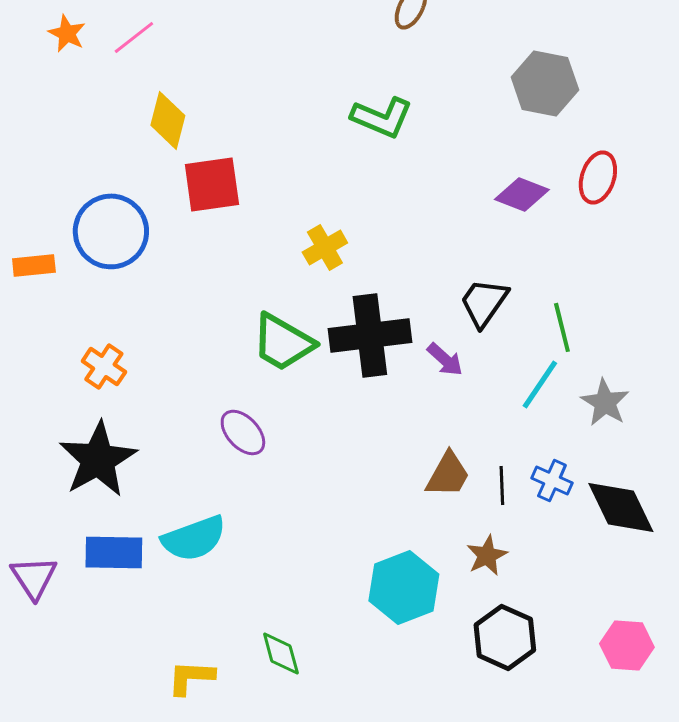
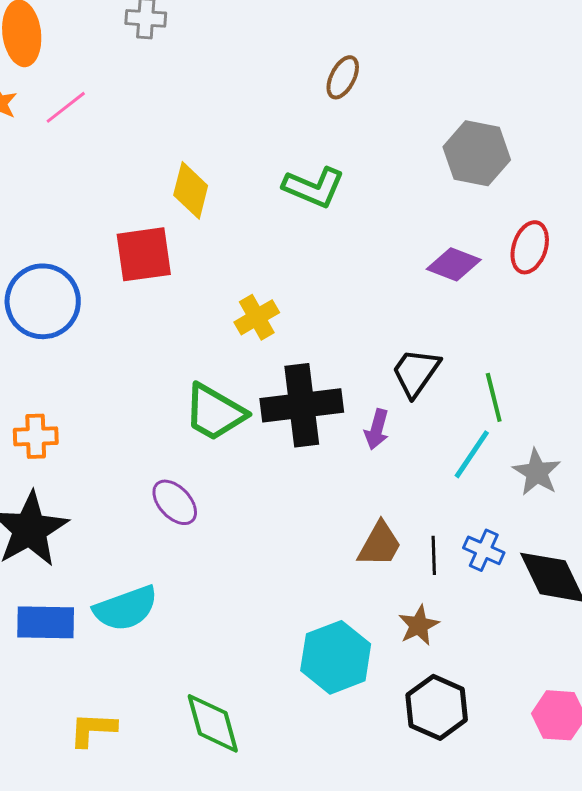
yellow diamond: (168, 120) -> (191, 190), moved
purple arrow: (445, 359) -> (377, 429), turned 63
orange cross: (104, 366) -> (36, 436), turned -36
green diamond: (281, 653) -> (213, 723), size x1.4
yellow L-shape: (191, 677) -> (93, 729), moved

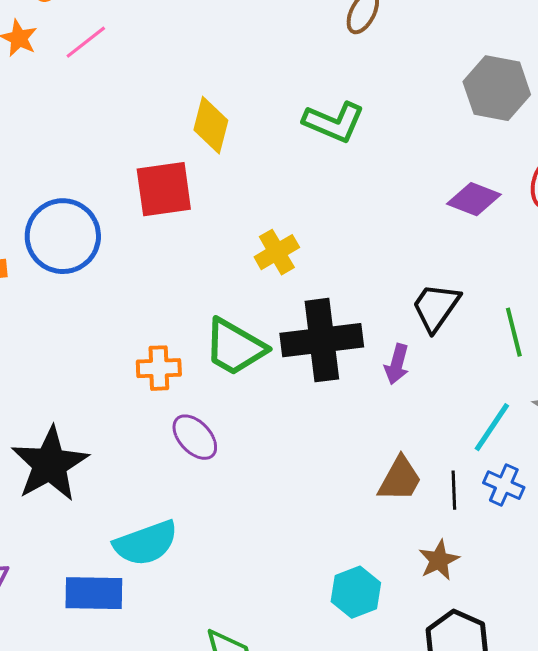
orange cross: (36, 436) -> (159, 368), moved
cyan line: (472, 454) -> (492, 427), moved
blue rectangle: (46, 622) -> (94, 593), moved
cyan hexagon: (336, 657) -> (356, 592), size x0.7

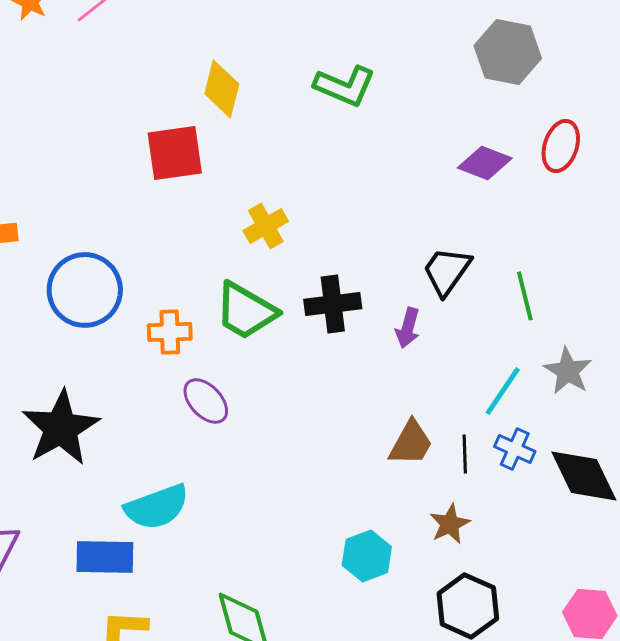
blue circle: (63, 236) -> (85, 290), moved
yellow cross: (277, 252) -> (266, 226), moved
black cross: (322, 340) -> (333, 304), size x0.7

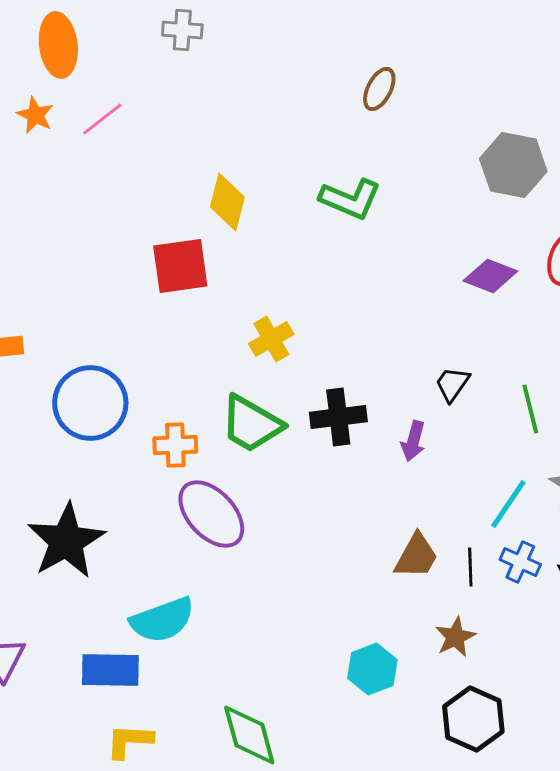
black trapezoid: (447, 271) -> (452, 384), size x0.7
purple ellipse: (206, 401) -> (211, 514), size x1.5

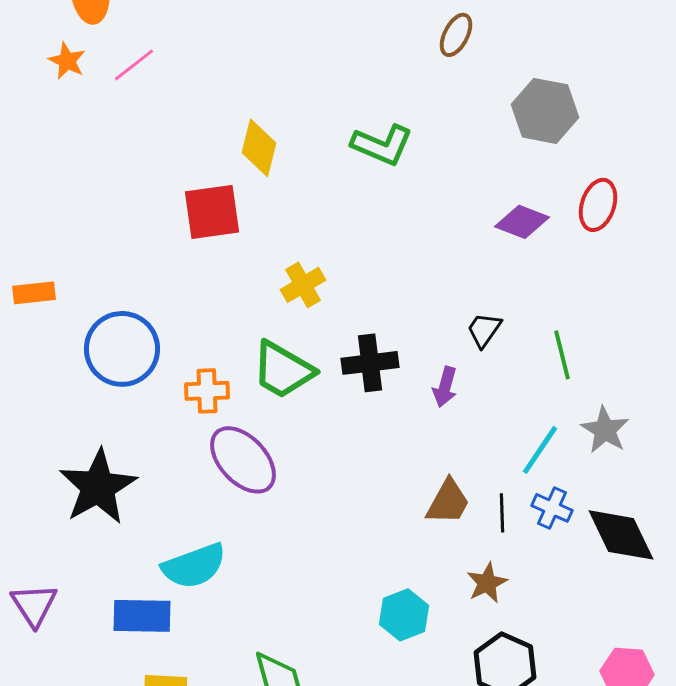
brown ellipse: (379, 89) -> (456, 35), moved

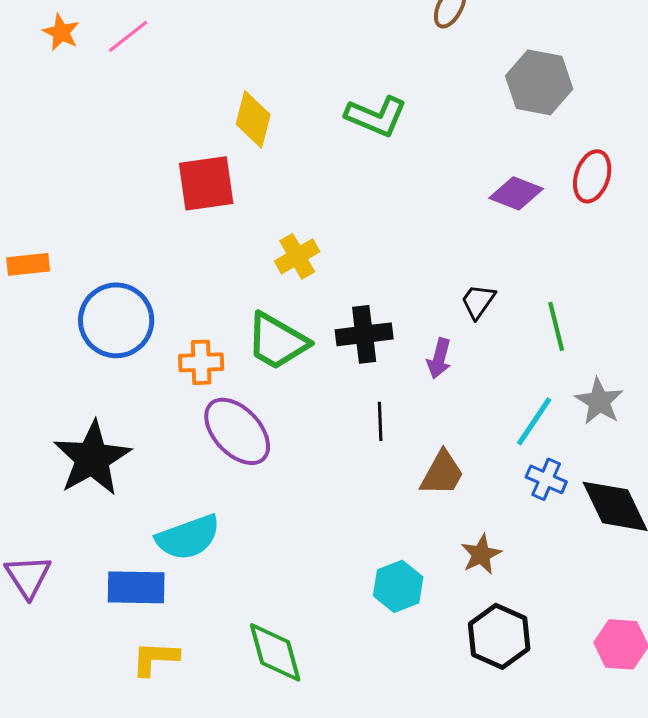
black line: (502, 513) -> (380, 421), moved

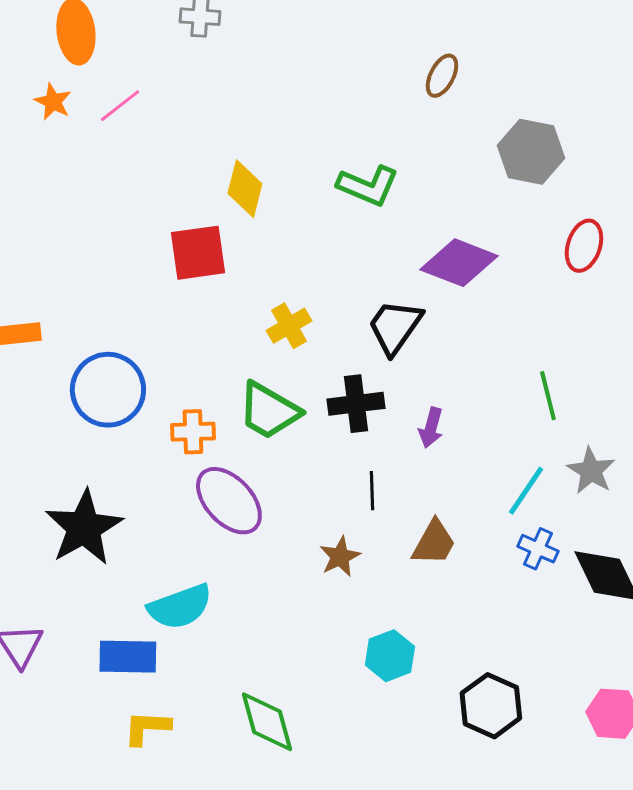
purple diamond: (516, 193) -> (459, 263), moved, size x1.4
black trapezoid: (478, 301) -> (395, 327), moved, size x1.6
brown star: (481, 554) -> (340, 557), moved

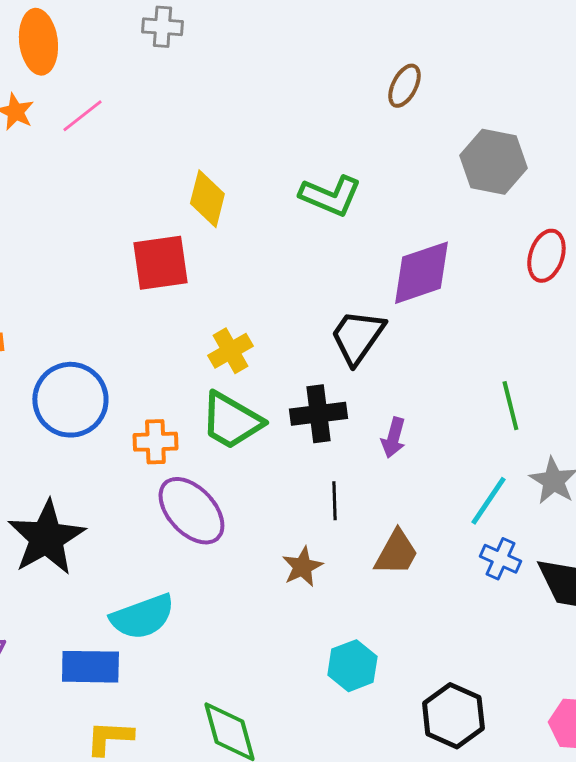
purple diamond: (459, 263) -> (421, 273), turned -40
yellow cross: (289, 326) -> (230, 351), moved

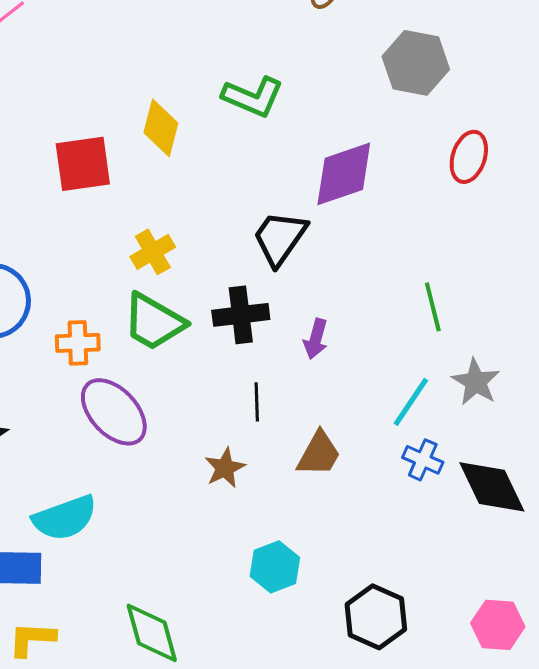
yellow diamond: (207, 199) -> (161, 128), moved

